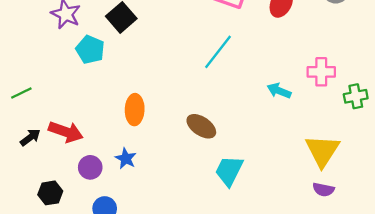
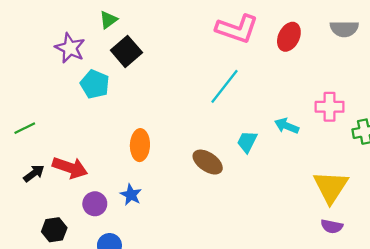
cyan trapezoid: (229, 171) -> (247, 142), moved, size x0.7

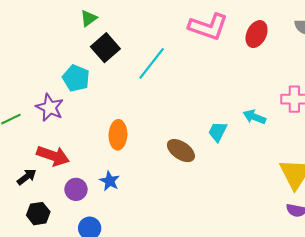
purple star: (70, 48) -> (50, 108), moved
cyan line: (225, 86) -> (152, 63), moved
black arrow: (34, 173) -> (27, 177), moved

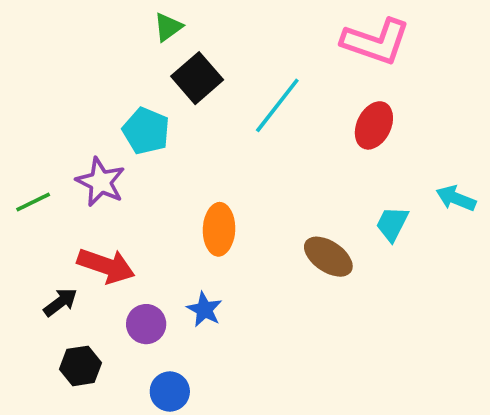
red ellipse: (257, 34) -> (374, 125), moved

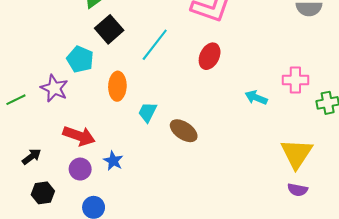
cyan trapezoid: (392, 224) -> (147, 112), moved
orange ellipse: (219, 229) -> (117, 86), moved
red arrow: (106, 266) -> (79, 136), moved

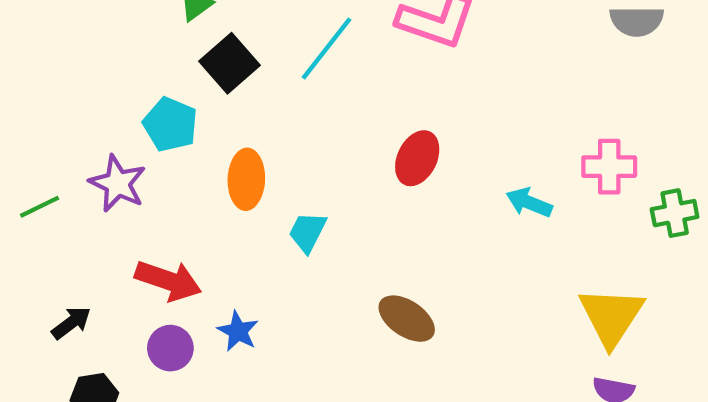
cyan line: (155, 45) -> (327, 48), moved
red ellipse: (210, 56) -> (417, 158), moved
brown ellipse: (184, 131) -> (407, 319), moved

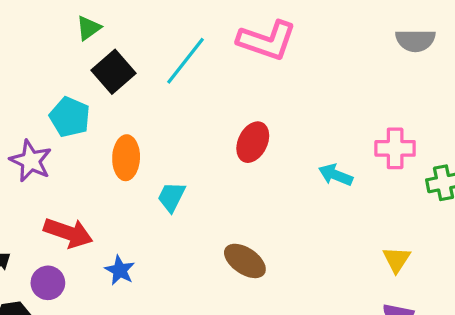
yellow triangle: (611, 316) -> (397, 259), size x0.6
purple circle: (170, 348) -> (48, 283), moved

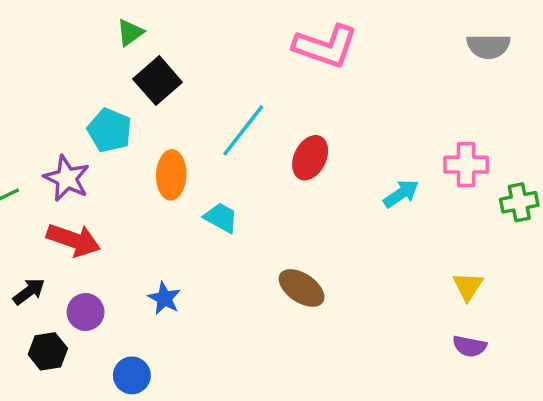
cyan line: (186, 61) -> (243, 130), moved
cyan arrow: (336, 175) -> (401, 194), turned 124
cyan trapezoid: (171, 197) -> (221, 218), turned 92
red arrow: (68, 233) -> (74, 240), moved

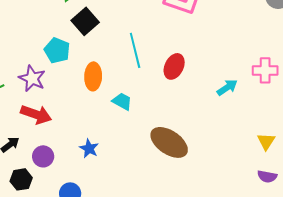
cyan line: (243, 130) -> (135, 50), turned -52
brown ellipse: (302, 288) -> (169, 142), size x1.4

